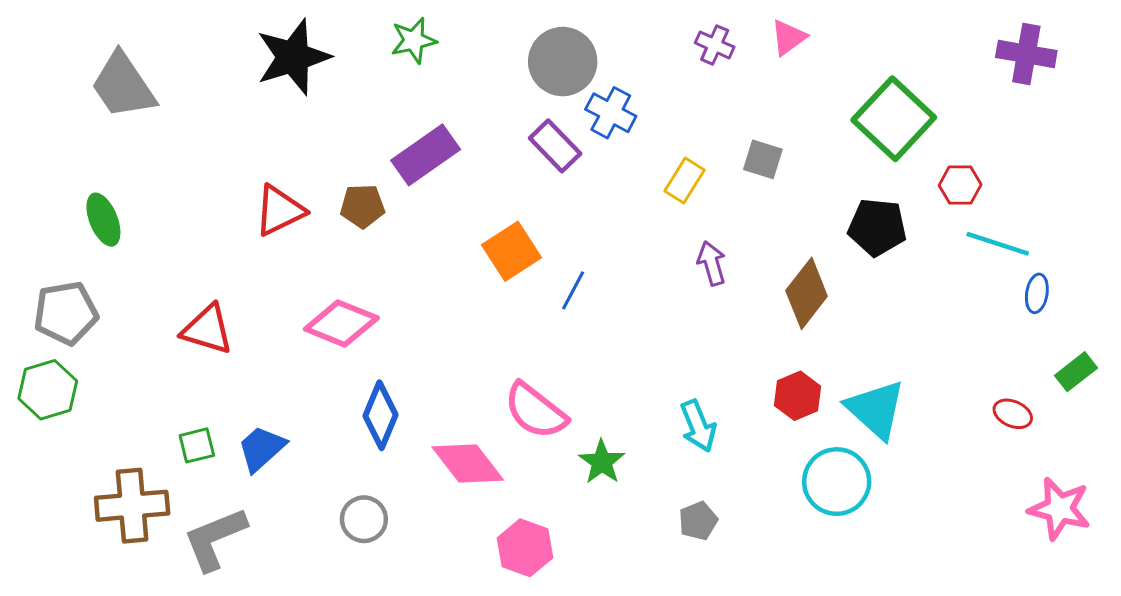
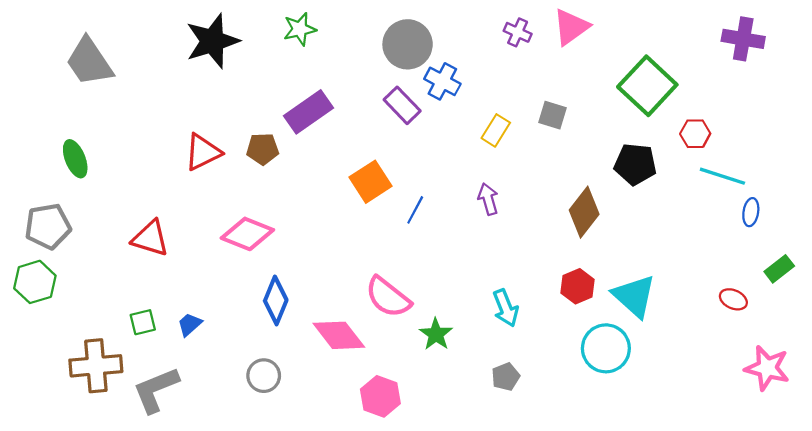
pink triangle: (788, 37) -> (571, 27), size x1.4
purple arrow: (712, 263) -> (488, 199), moved
blue trapezoid: (262, 448) -> (190, 324), size x0.7

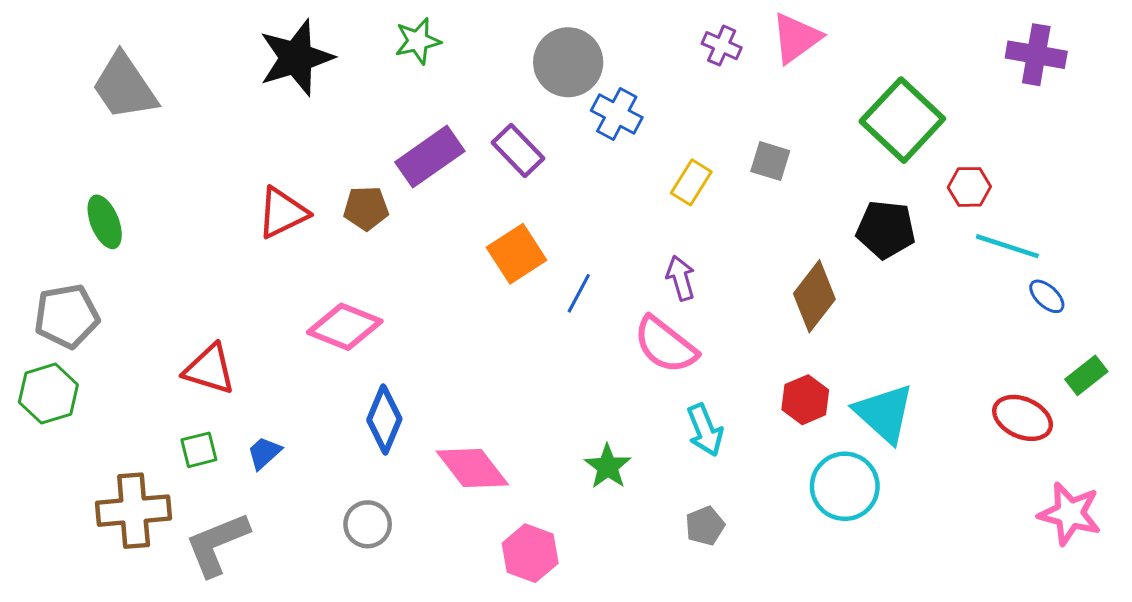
purple rectangle: (402, 105) -> (518, 150), moved
blue ellipse: (751, 212) -> (1047, 296), turned -56
red triangle: (150, 238) -> (210, 369), moved
pink semicircle: (388, 297) -> (665, 345), moved
red ellipse: (733, 299) -> (1023, 418), size x1.5

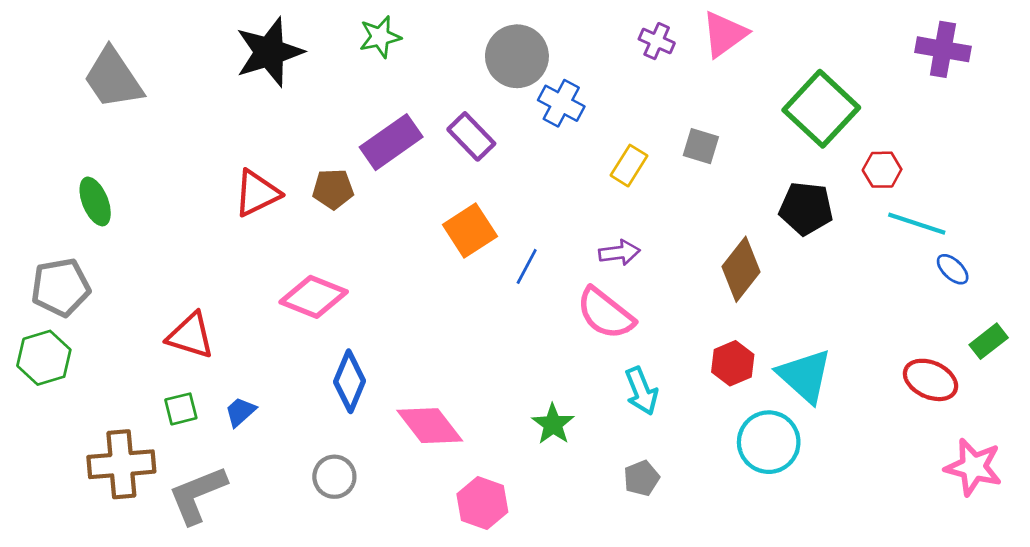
purple arrow: (681, 278) -> (619, 253), turned 99

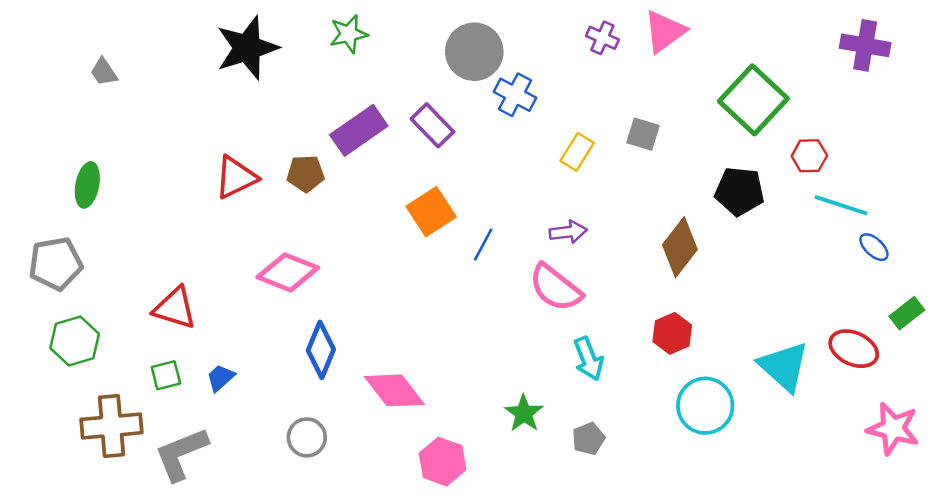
gray trapezoid: (113, 78) -> (104, 72), size x0.5
green ellipse: (95, 201) -> (87, 185), turned 33
green hexagon: (44, 358) -> (75, 341), moved
cyan triangle: (805, 376) -> (784, 366), moved
green star: (553, 424) -> (524, 413), moved

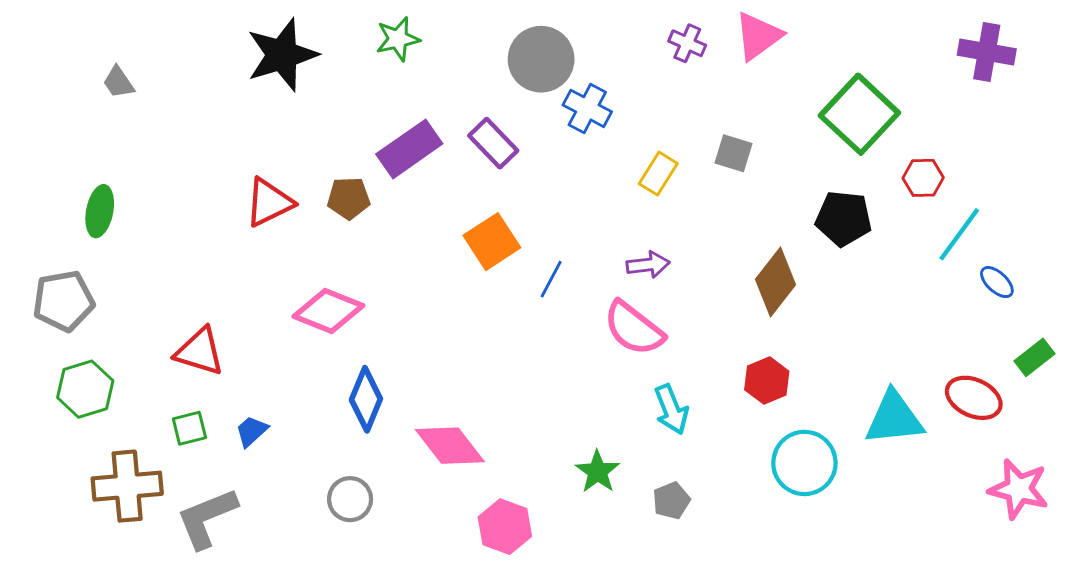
cyan line: (841, 205) -> (959, 234), turned -72
cyan triangle: (784, 366) -> (894, 418), turned -48

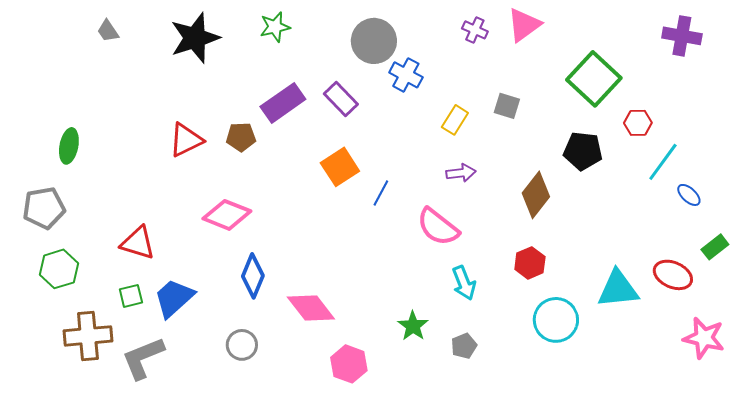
gray trapezoid: (119, 82) -> (108, 31), moved
purple arrow: (648, 265) -> (461, 173), moved
blue trapezoid: (252, 431) -> (174, 298), size x1.8

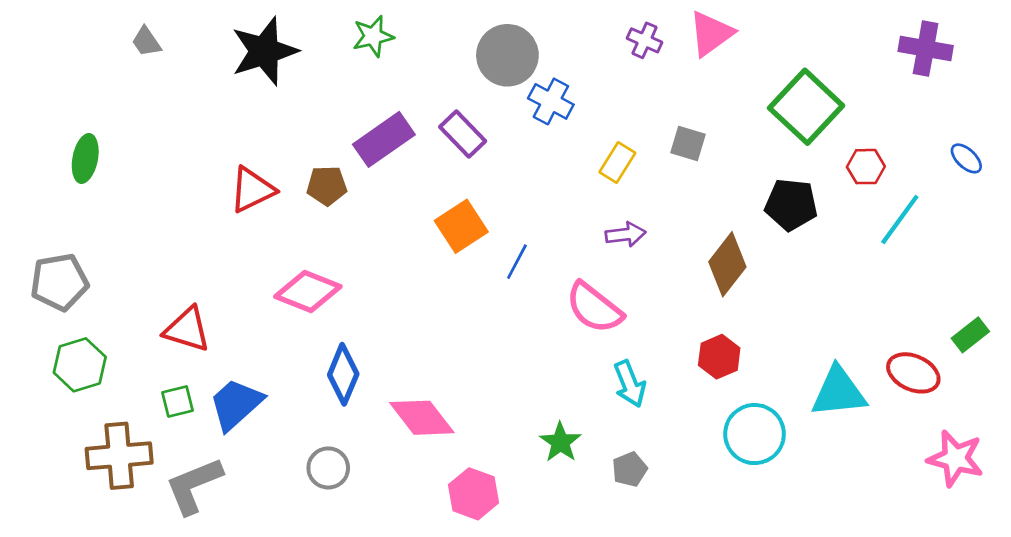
green ellipse: (69, 146) -> (85, 158), moved
blue ellipse: (689, 195) -> (966, 158), moved

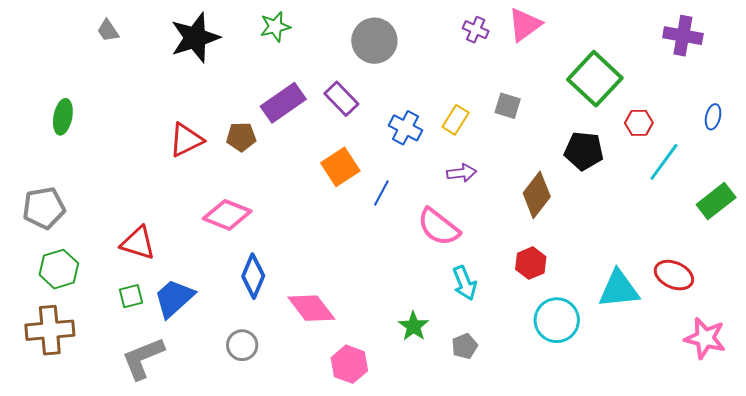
blue cross: (551, 101) -> (405, 128), moved
blue ellipse: (966, 158) -> (713, 117), turned 60
green rectangle: (970, 335) -> (716, 201), moved, size x1.4
brown cross: (119, 456) -> (50, 330), moved

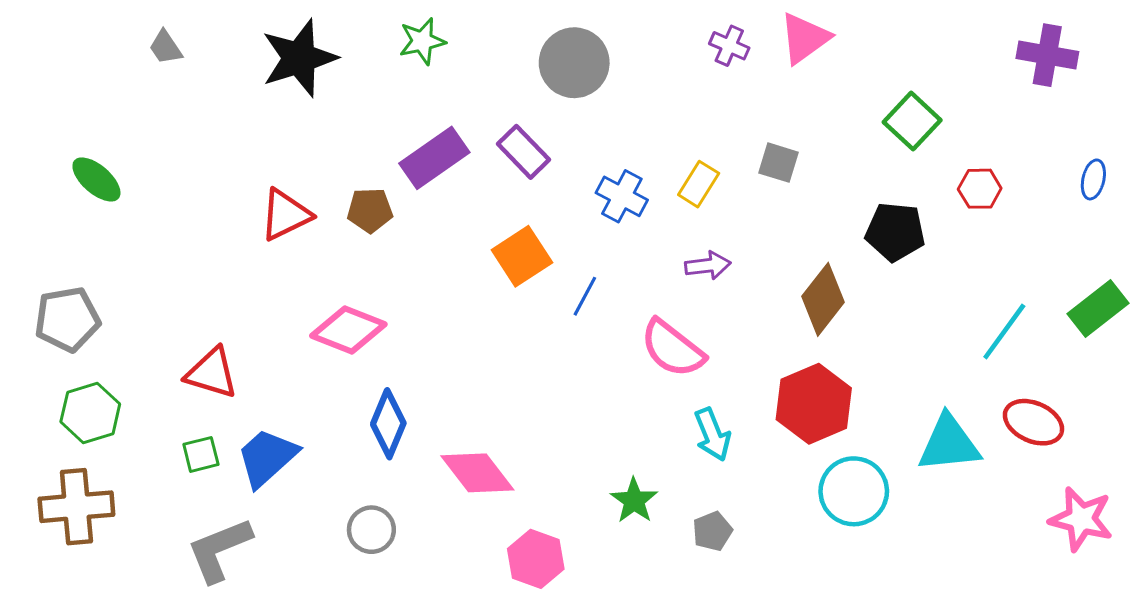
green square: (595, 79) -> (912, 121), size x0.7
green ellipse: (63, 117) -> (96, 179), turned -60
cyan line: (664, 162) -> (1004, 332), moved
red hexagon: (531, 263) -> (814, 404), size x1.6

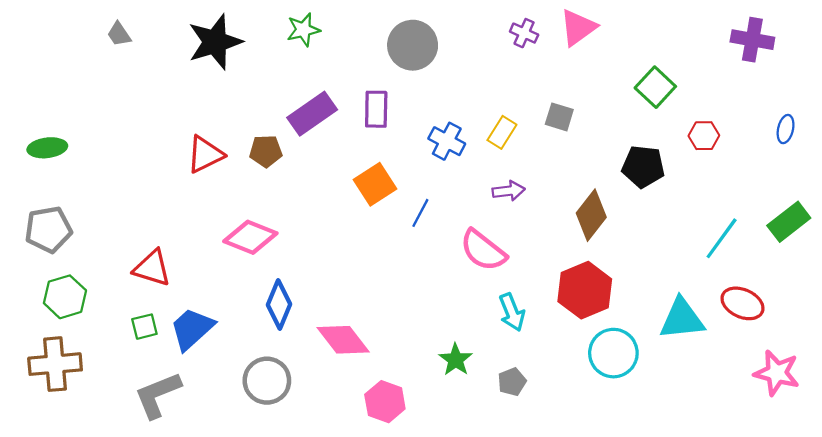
purple rectangle: (523, 152) -> (376, 109), turned 45
green ellipse: (96, 179) -> (47, 148), moved, turned -48
gray circle: (371, 530) -> (267, 381), size x1.4

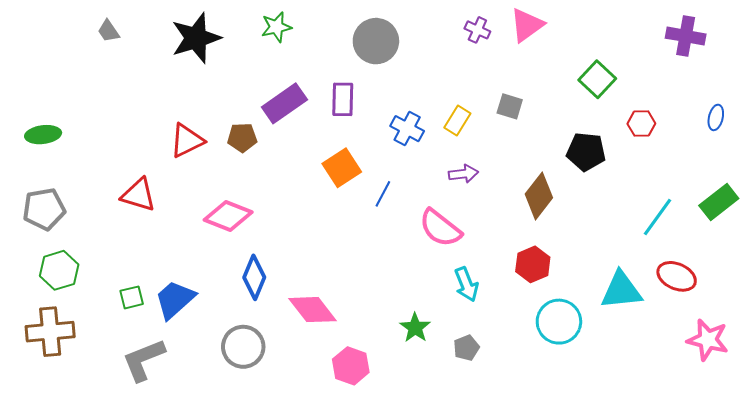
red triangle: (152, 268) -> (139, 195), moved
red hexagon: (585, 290) -> (533, 264), size x0.7

